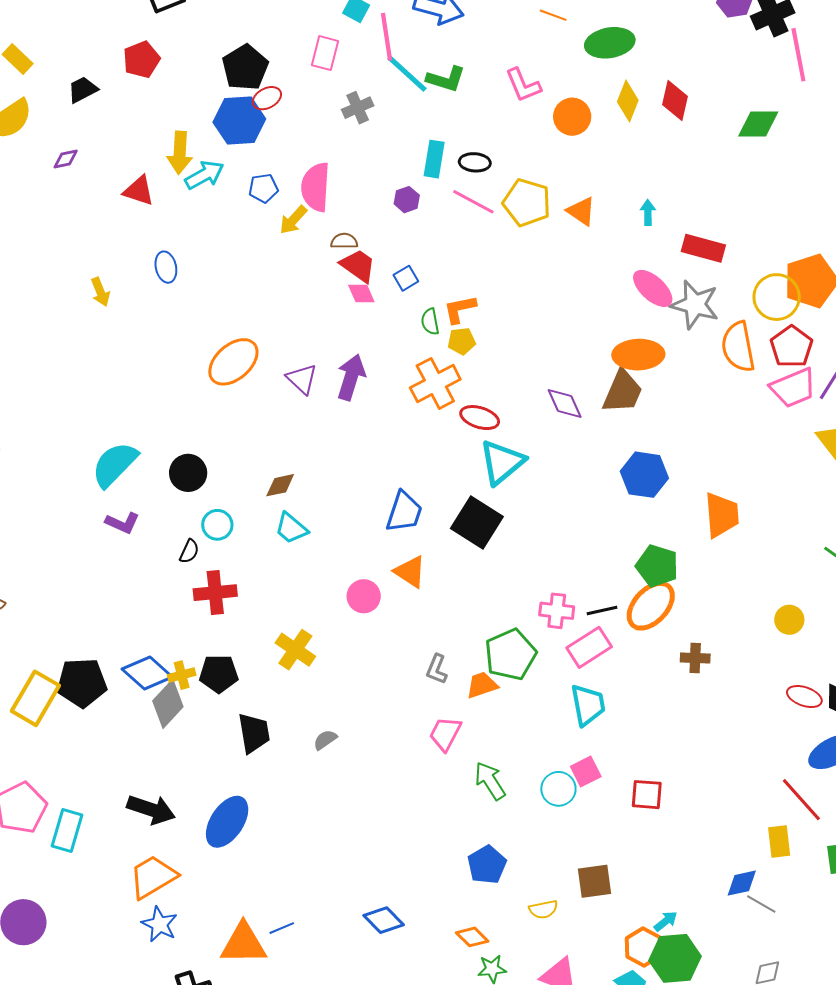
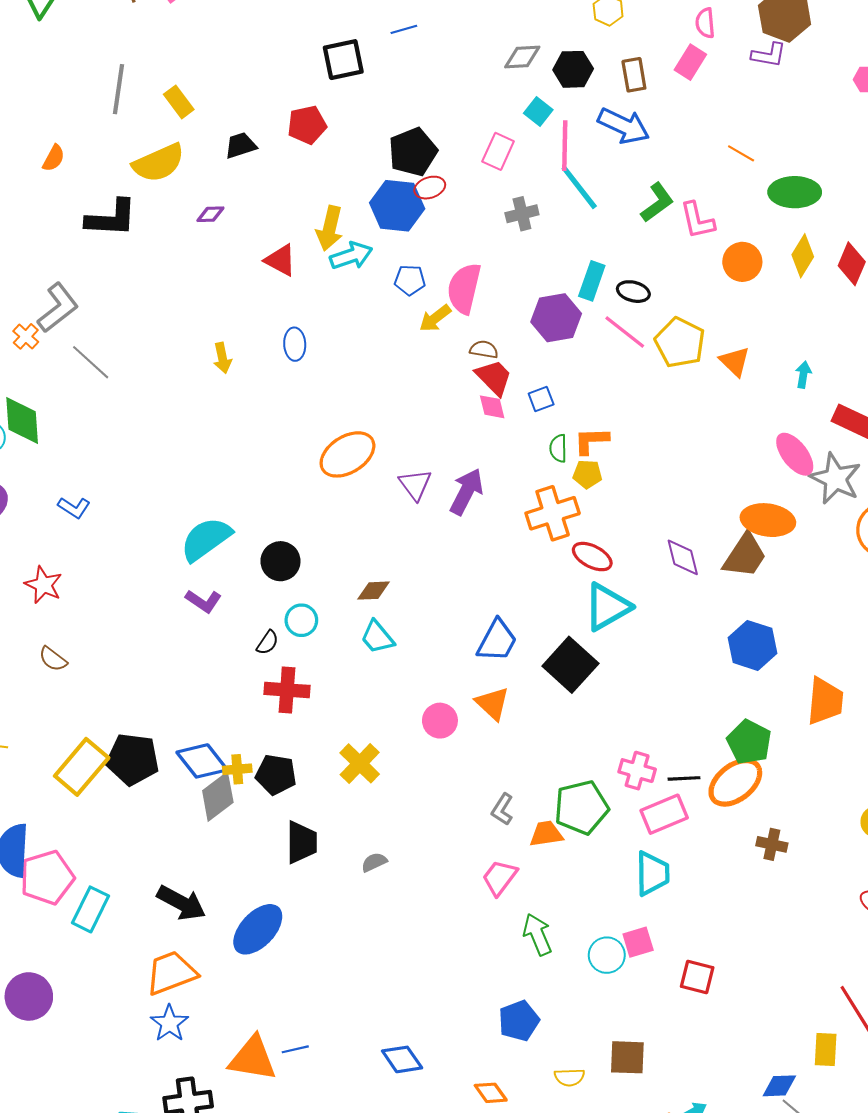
green L-shape: (446, 79) -> (657, 202), moved, turned -63
purple hexagon: (407, 200) -> (556, 318), size x1.8

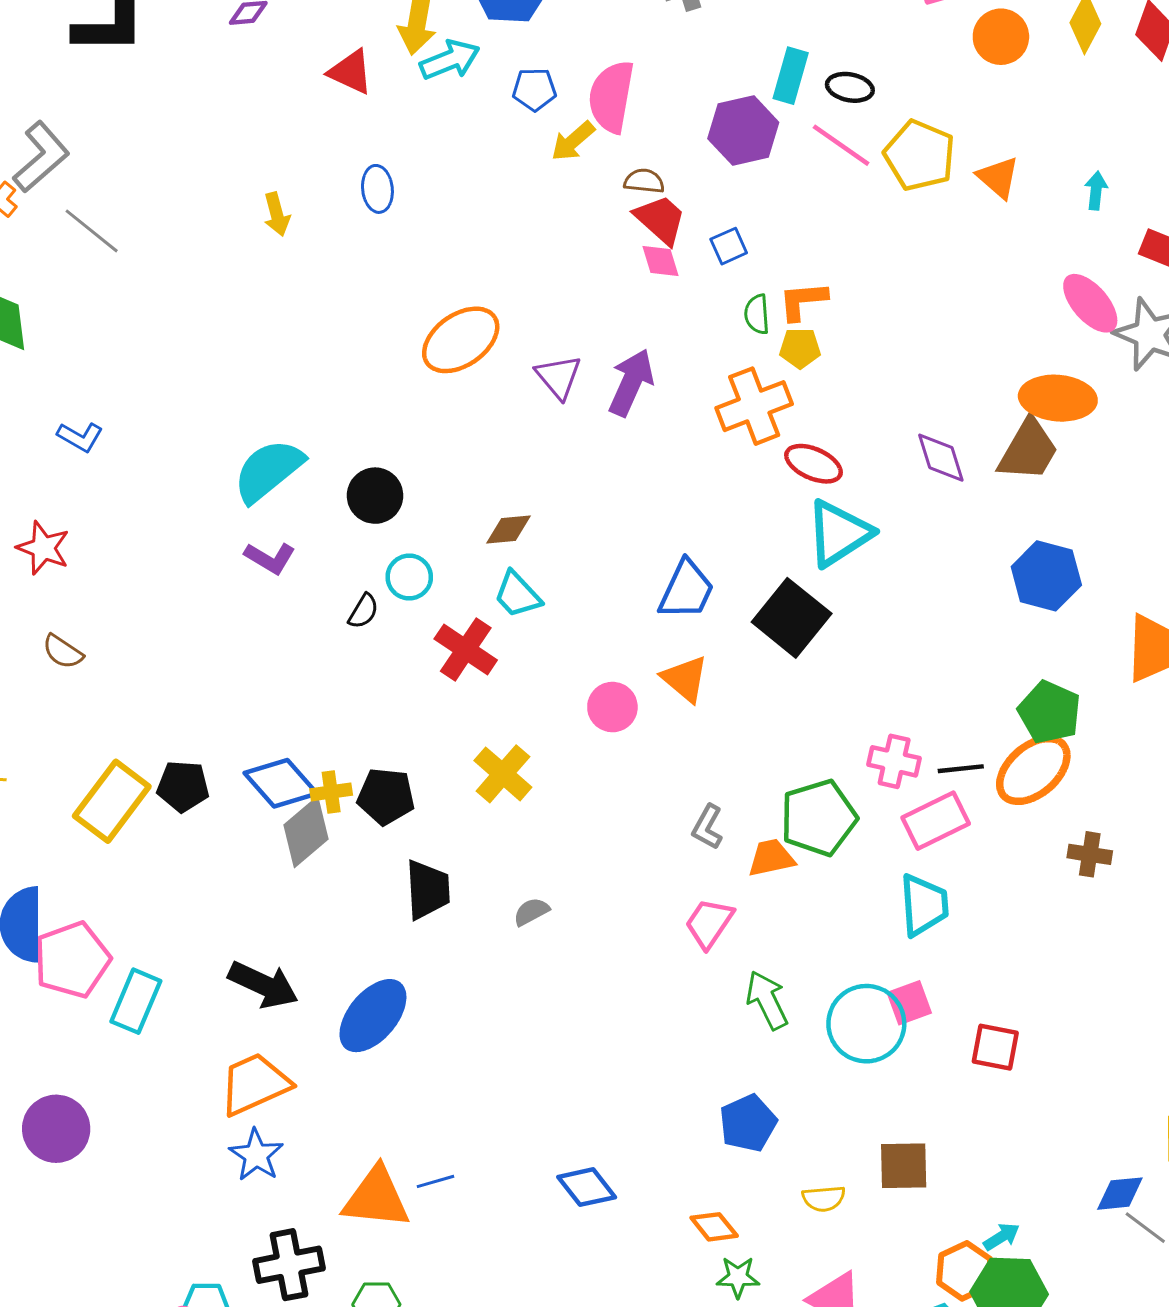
red cross: (287, 690) -> (466, 650), moved, turned 33
black pentagon: (133, 759) -> (183, 786), size x0.7
cyan circle: (607, 955) -> (866, 1024), size x1.5

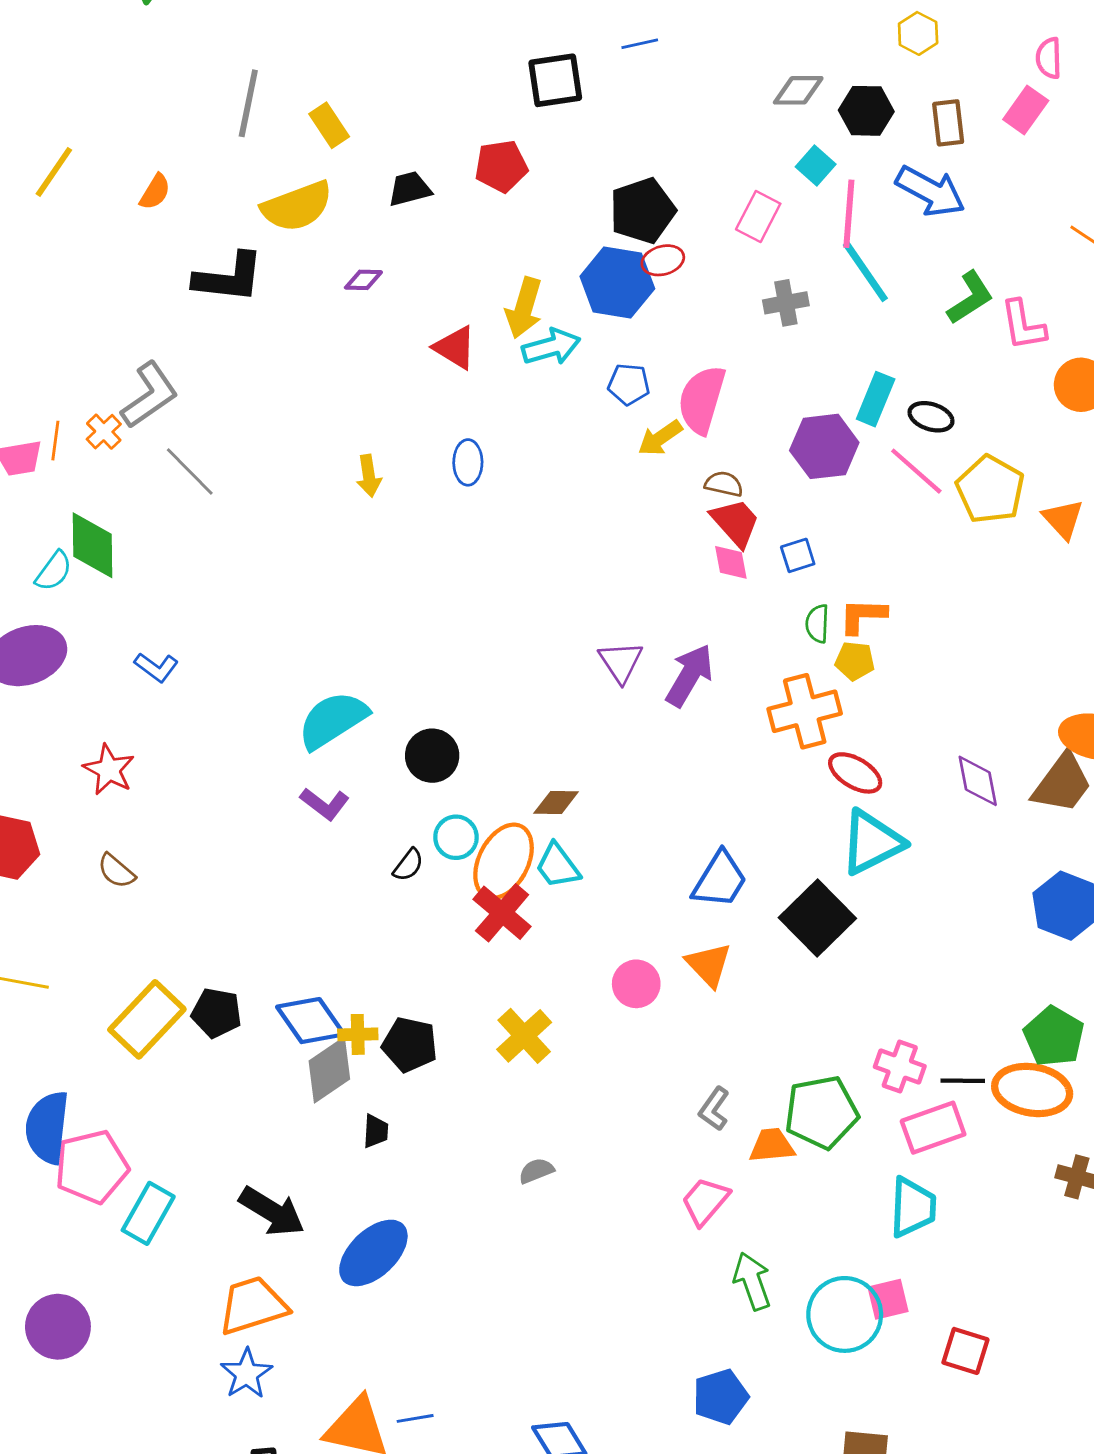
orange ellipse: (461, 340) -> (504, 861), moved, turned -34
orange ellipse: (1033, 770) -> (1032, 1090), turned 44
black trapezoid: (428, 890) -> (376, 1131), moved, size x0.6

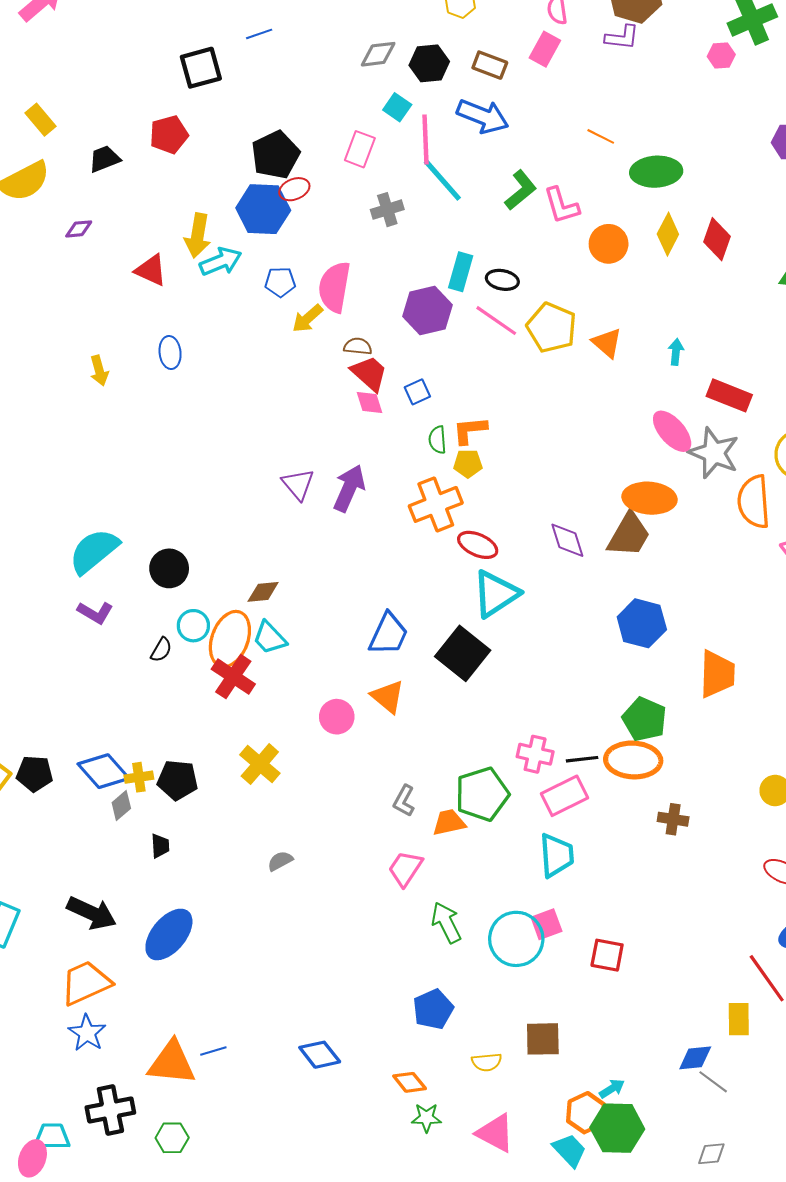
brown rectangle: (948, 123) -> (490, 65), turned -56
gray diamond: (329, 1070) -> (121, 805), size x0.6

